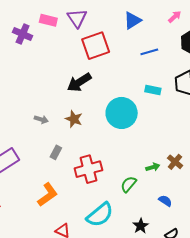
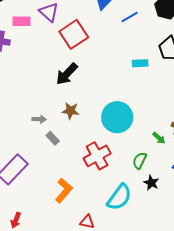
blue line: (149, 52) -> (130, 17), moved
cyan circle: (122, 113) -> (117, 117), moved
gray rectangle: (56, 152) -> (53, 138), moved, turned -56
green arrow: (153, 167) -> (159, 138), turned 72
black star: (141, 226) -> (151, 183), moved

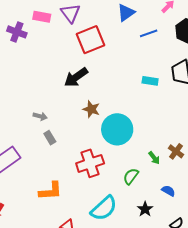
brown star: (71, 111) -> (91, 109), moved
black star: (151, 183) -> (145, 209), moved
orange L-shape: (64, 191) -> (51, 191), turned 35

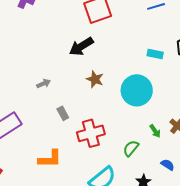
gray arrow: (40, 116) -> (43, 84), turned -40
cyan circle: (117, 129) -> (137, 90), moved
gray rectangle: (50, 138) -> (63, 113), moved

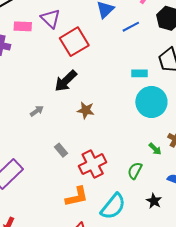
gray arrow: (43, 84) -> (37, 111), moved
cyan circle: (137, 90) -> (151, 102), moved
orange L-shape: (50, 159) -> (77, 197), moved

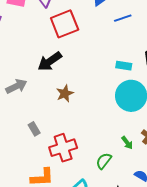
brown star: (86, 110) -> (65, 93), turned 30
gray arrow: (37, 111) -> (16, 86), size x1.5

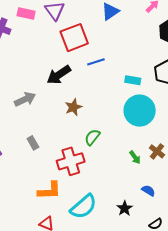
blue line: (123, 18) -> (96, 62), moved
gray rectangle: (34, 129) -> (33, 143), moved
green semicircle: (104, 161) -> (92, 137), moved

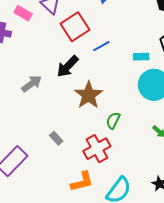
pink rectangle: (26, 14) -> (23, 13), turned 30
gray arrow: (25, 99) -> (32, 84), moved
brown star: (73, 107) -> (88, 95), size x1.6

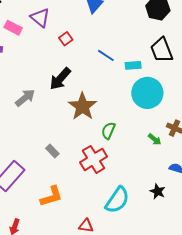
red square: (75, 27) -> (66, 39), size x0.5
blue line: (101, 46) -> (106, 55), moved, turned 66
orange L-shape: (82, 182) -> (51, 196), moved

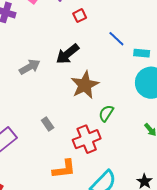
orange L-shape: (51, 196) -> (64, 169), moved

